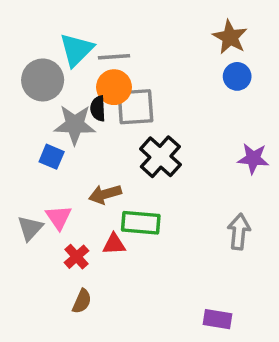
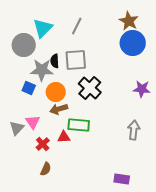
gray line: (114, 57) -> (77, 26), moved, turned -60
blue circle: (237, 76) -> (133, 43), size x1.6
orange circle: (114, 87) -> (56, 92), moved

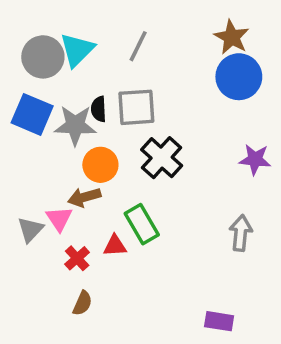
gray circle: (24, 45) -> (43, 57), moved
blue square: (29, 88) -> (32, 114), moved, size x1.6
brown arrow: (59, 109) -> (84, 197), moved
green rectangle: (79, 125) -> (142, 224), turned 55

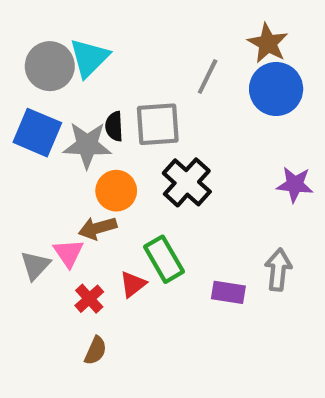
gray line: (138, 46) -> (208, 77), moved
red triangle: (115, 246) -> (133, 284), turned -35
purple rectangle: (219, 321) -> (228, 292), moved

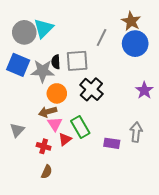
purple star: (295, 184) -> (144, 90), turned 30
pink triangle: (68, 253) -> (55, 124), moved
red cross: (89, 299) -> (44, 146), turned -32

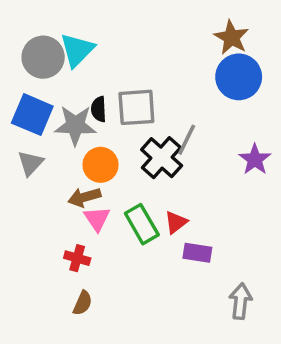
gray line: (102, 37) -> (187, 140), moved
gray triangle: (17, 130) -> (31, 163), moved
gray arrow: (136, 132) -> (240, 301), moved
red triangle: (65, 139) -> (176, 222), moved

